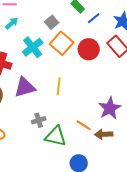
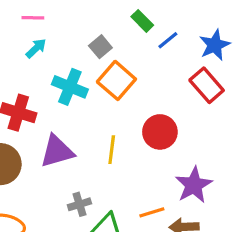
cyan cross: (33, 47) -> (70, 87), turned -30
red circle: (89, 49) -> (160, 132), moved
orange line: (84, 125) -> (152, 212), turned -49

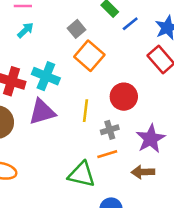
cyan cross: (70, 87) -> (46, 76), moved
gray cross: (79, 204) -> (110, 130), moved
orange line: (152, 212) -> (107, 154), moved

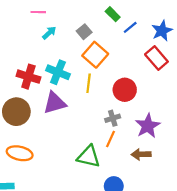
cyan arrow: (25, 30) -> (49, 33), moved
yellow line: (85, 111) -> (89, 83), moved
orange line: (107, 154) -> (110, 139), turned -49

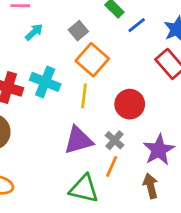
purple triangle: (55, 103) -> (78, 140), moved
gray cross: (113, 118) -> (114, 140), turned -32
brown arrow: (141, 154) -> (151, 186), turned 78

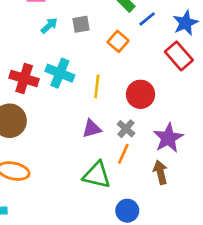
gray square: (78, 31) -> (81, 24), moved, turned 30
orange square: (92, 60) -> (118, 41), moved, size x0.7
purple triangle: (78, 140) -> (92, 129), size x0.7

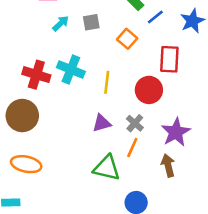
red rectangle: (179, 56) -> (169, 59), moved, turned 44

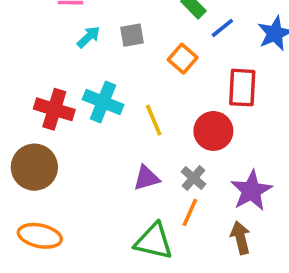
yellow line: (107, 82) -> (154, 120), turned -30

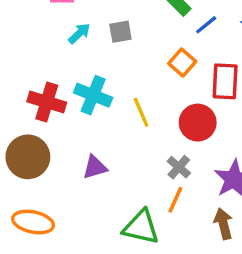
orange square: (183, 59) -> (182, 63), moved
purple triangle: (146, 178) -> (95, 167), moved

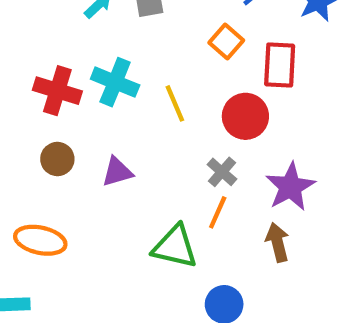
brown circle: (28, 157) -> (57, 159), moved, size x0.6

